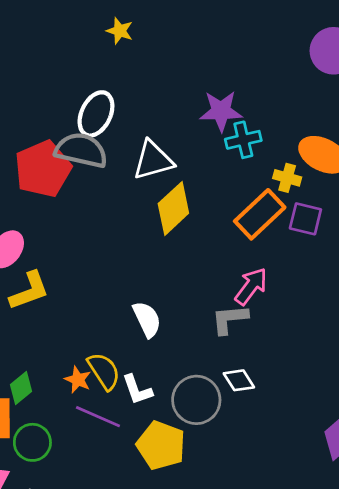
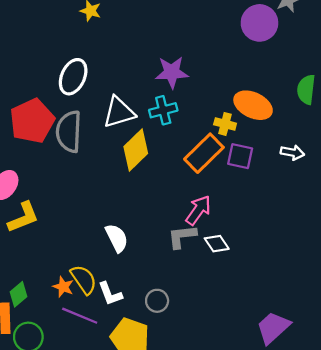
cyan cross: (243, 140) -> (163, 110), moved
gray semicircle: (81, 150) -> (69, 132), moved, turned -99
white diamond: (239, 380) -> (217, 244), moved
gray circle: (196, 400) -> (157, 301), size x0.6

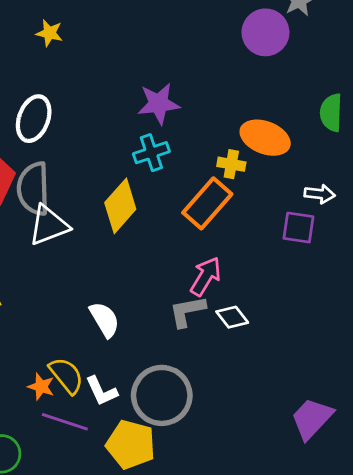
white triangle: (119, 112) -> (49, 225), moved
purple square: (240, 156) -> (298, 228), moved
gray circle: (157, 301) -> (162, 395), size x2.0

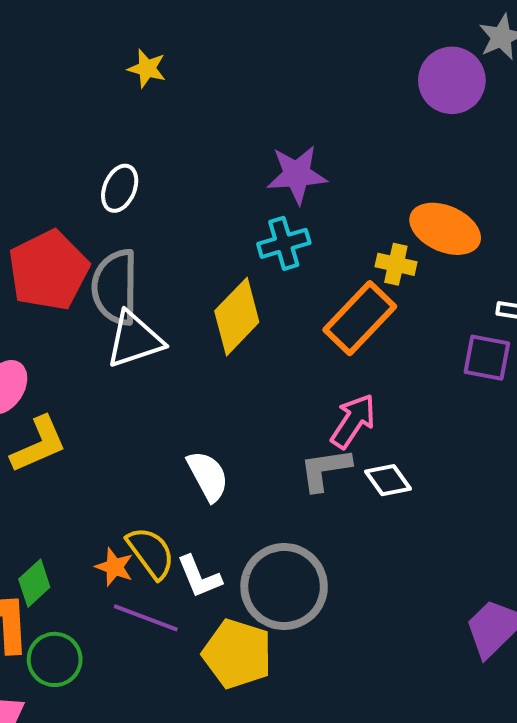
white ellipse: (34, 119) -> (120, 188), size x0.7

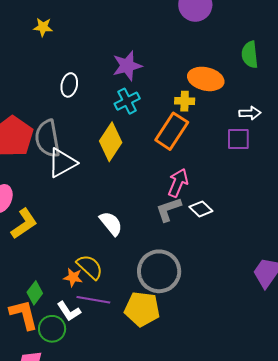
white ellipse: (120, 188) -> (69, 85), moved
white L-shape: (199, 577) -> (69, 311), moved

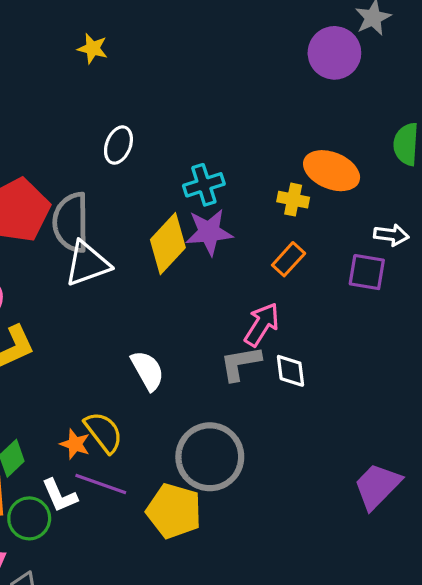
purple star: (127, 66) -> (209, 232), moved
orange rectangle: (172, 131) -> (289, 259), moved, size x0.6
white diamond: (201, 209) -> (291, 371), turned 30

